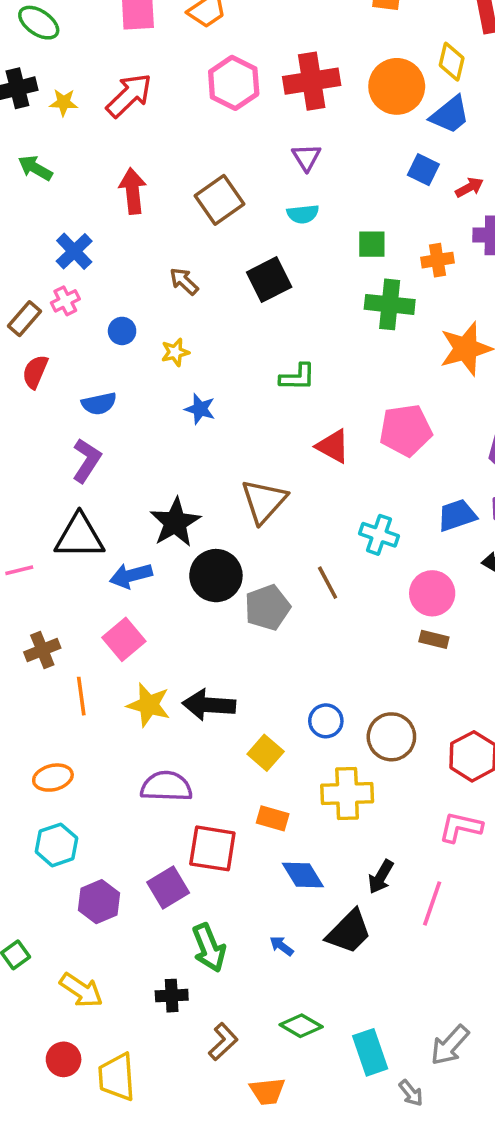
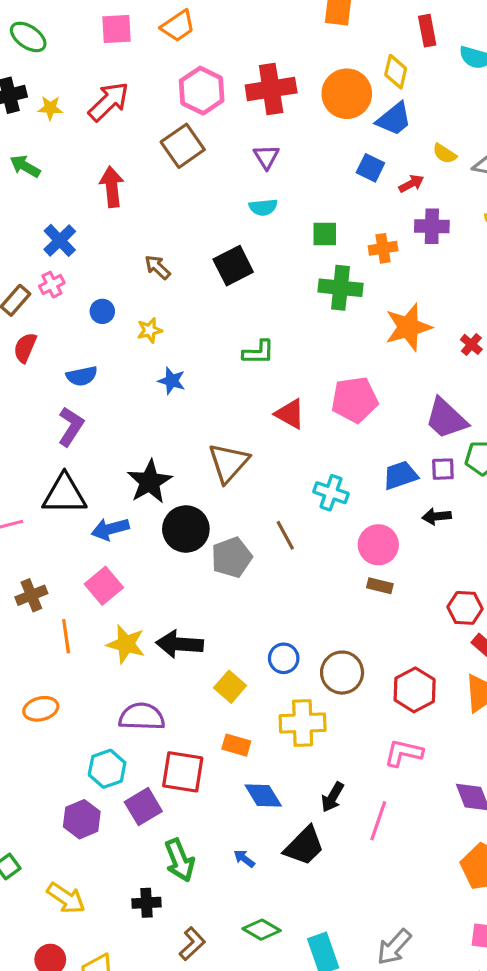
brown square: (219, 200) -> (183, 146), moved
cyan hexagon: (56, 845) -> (107, 769), moved

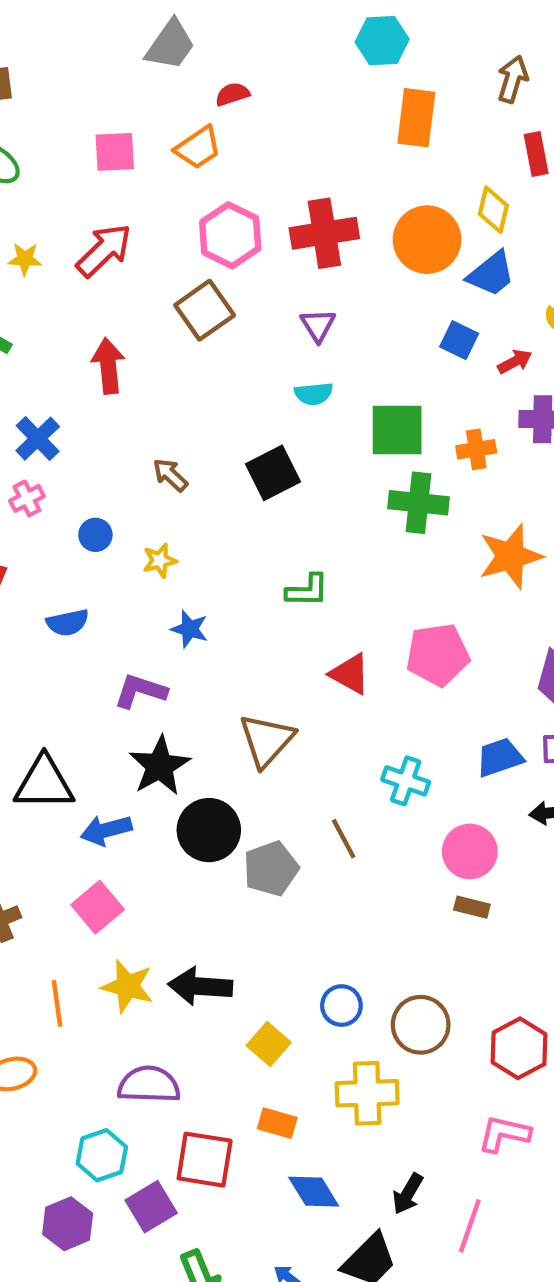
green square: (325, 234) -> (397, 430), size x1.6
purple L-shape: (71, 426) -> (140, 691), moved, turned -105
orange line: (66, 636) -> (57, 1003), moved

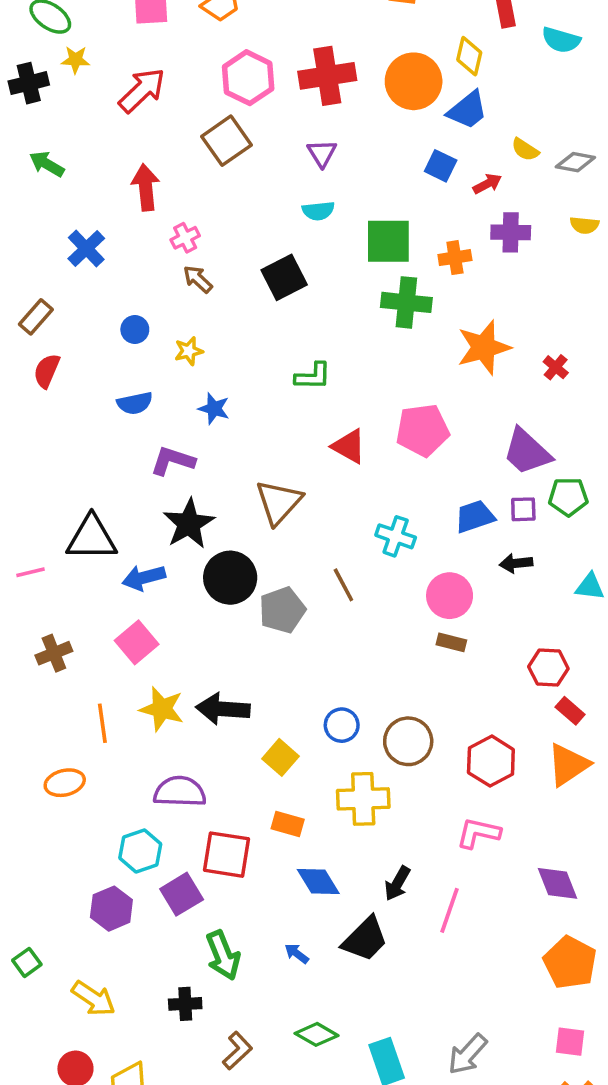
yellow star: (25, 259) -> (75, 60), moved
pink cross: (27, 498) -> (185, 238), moved
blue semicircle: (68, 623) -> (135, 403), moved

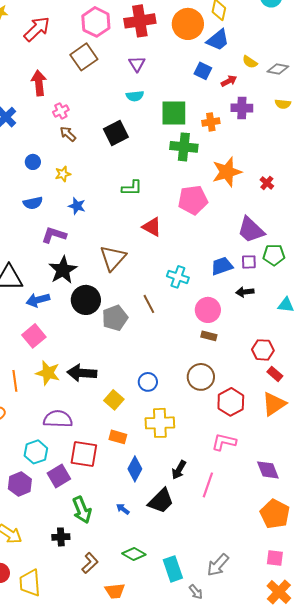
pink pentagon: (423, 430) -> (193, 200), moved
brown circle: (408, 741) -> (201, 377), moved
blue diamond: (318, 882) -> (135, 469), turned 60

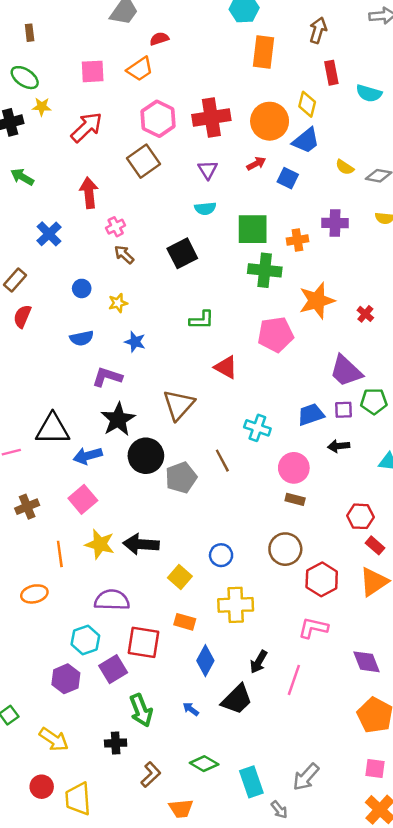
red arrow: (229, 81) -> (256, 164), moved

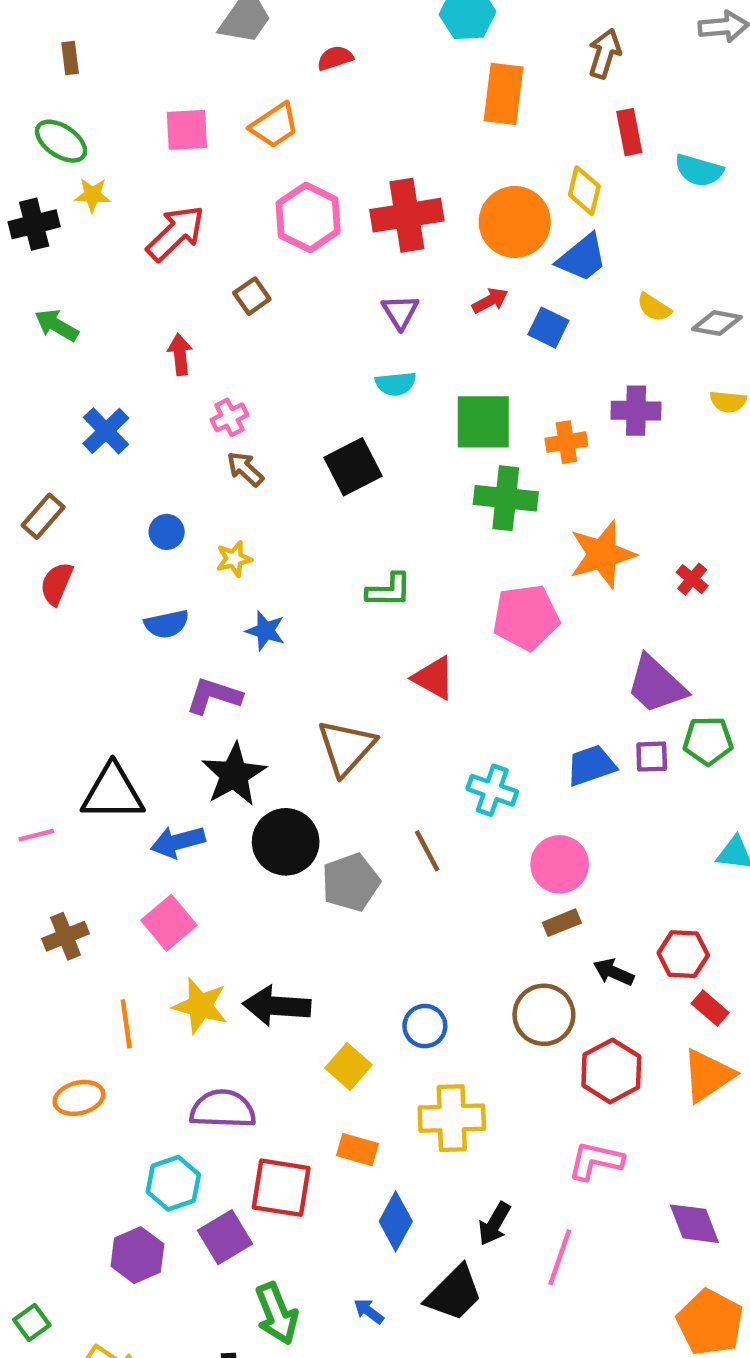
red semicircle: (159, 39) -> (335, 58), moved
brown square: (143, 161) -> (252, 296), moved, size x0.6
red arrow: (89, 193) -> (180, 354), size x0.7
black arrow: (339, 446) -> (614, 972), moved, turned 30
brown rectangle: (295, 499) -> (562, 923), turned -36

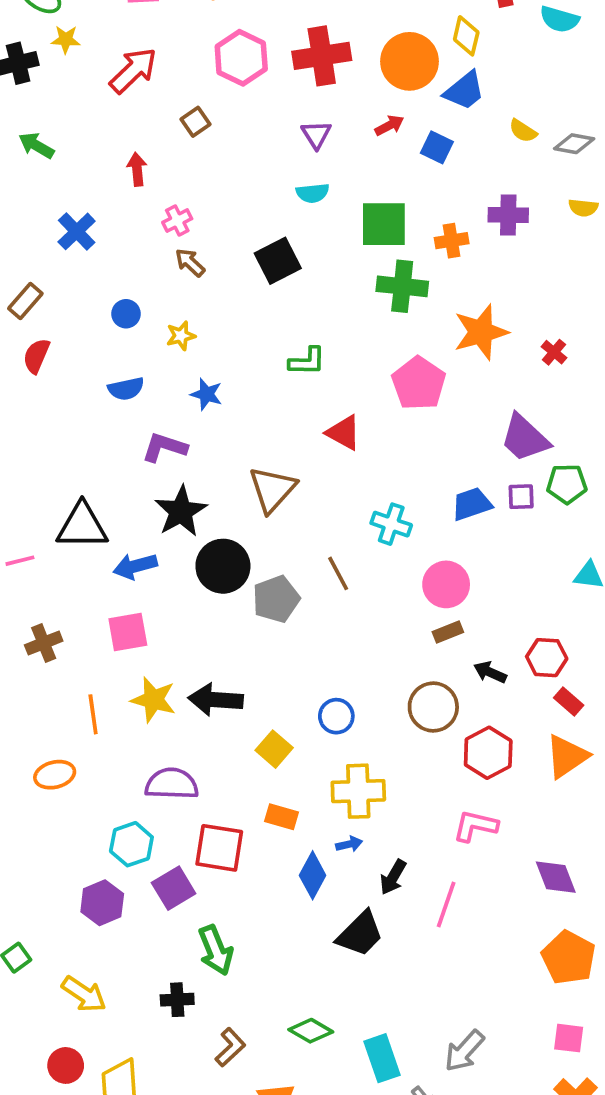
pink pentagon: (526, 617) -> (419, 383), turned -30
pink square: (169, 923) -> (128, 632), turned 30
blue arrow: (369, 1311) -> (349, 844), moved, turned 130

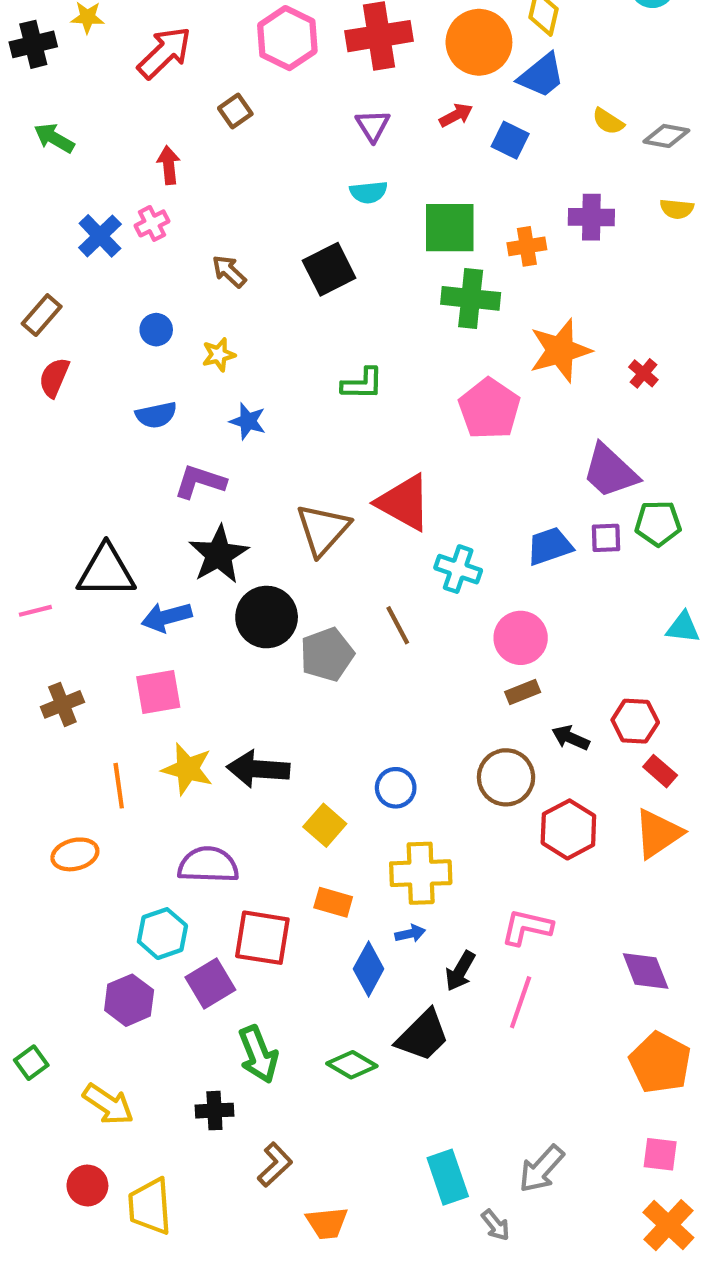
pink cross: (177, 220) -> (152, 223), moved
red triangle: (344, 433) -> (404, 502), moved, size x1.4
pink L-shape: (475, 826) -> (527, 927), moved
green diamond: (311, 1031) -> (352, 1065), moved

